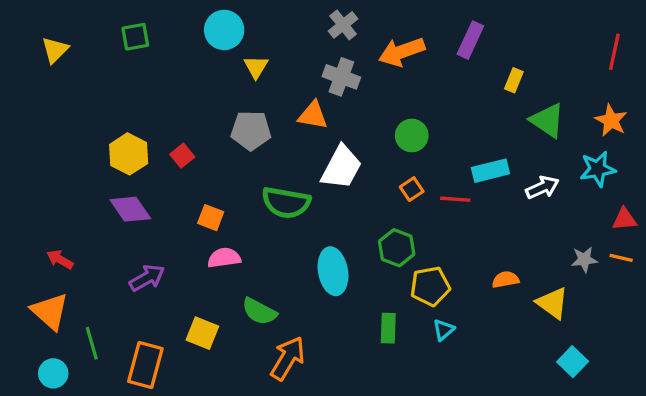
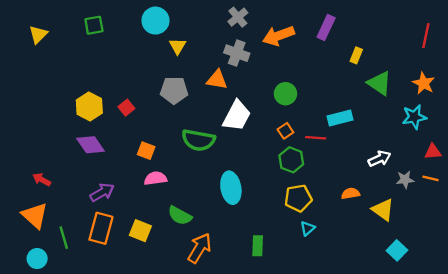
white arrow: (542, 187) -> (379, 159), moved
green hexagon: (397, 248) -> (291, 160), moved
green rectangle: (388, 328) -> (258, 246), moved
orange rectangle: (145, 365) -> (101, 228), moved

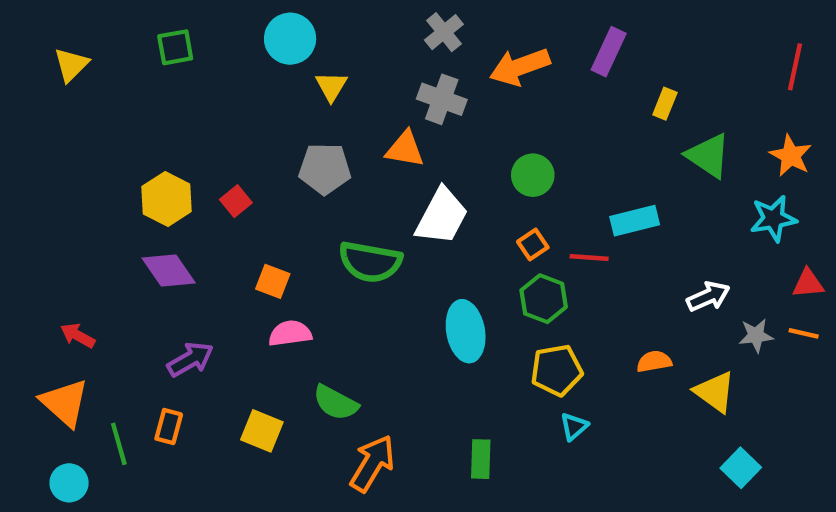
cyan ellipse: (231, 188) -> (466, 331), moved
orange rectangle: (101, 228) -> (169, 427), moved, size x0.6

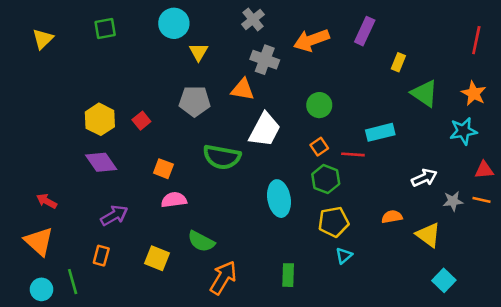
gray cross: (444, 32) -> (253, 19), moved
green line: (119, 444) -> (73, 282), moved

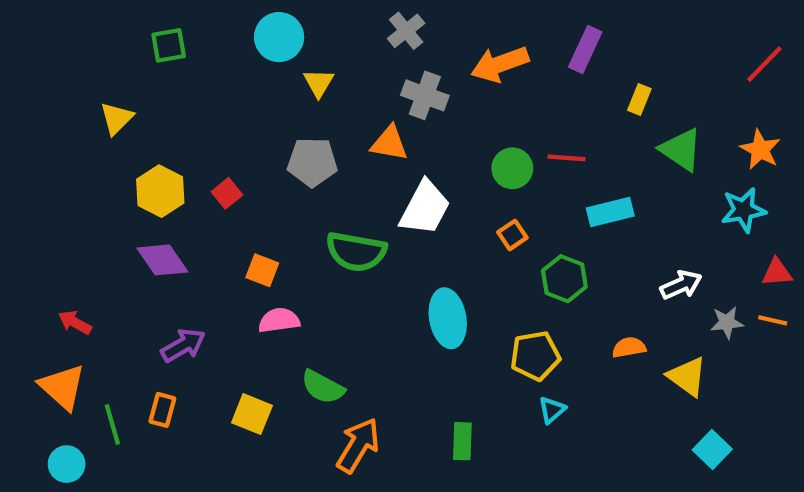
yellow triangle: (43, 39) -> (117, 118), moved
red line: (476, 40) -> (764, 64), turned 32
red line: (353, 154) -> (566, 158), moved
green hexagon: (326, 179) -> (564, 279), moved
green line: (73, 282) -> (112, 424), moved

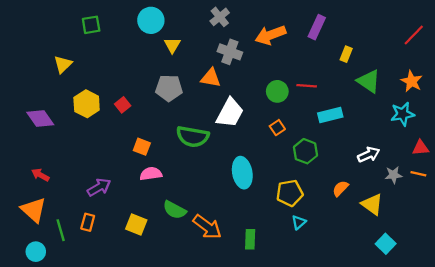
purple diamond: (162, 260) -> (40, 118), moved
orange semicircle: (629, 347) -> (340, 188), turned -36
orange arrow: (358, 445) -> (207, 227), moved, turned 96

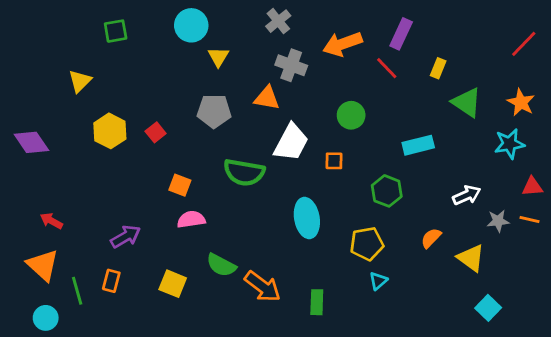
red line: (307, 86) -> (387, 68), moved, turned 42
purple diamond: (40, 118) -> (31, 142), moved
orange square: (277, 128) -> (334, 161), moved, turned 35

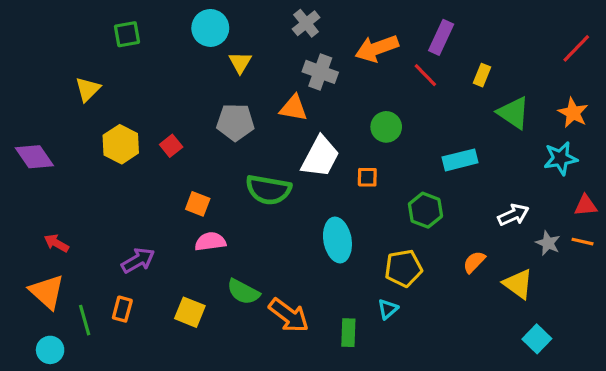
gray star: (498, 221) -> (548, 243), turned 30
cyan triangle: (378, 281) -> (388, 309), moved

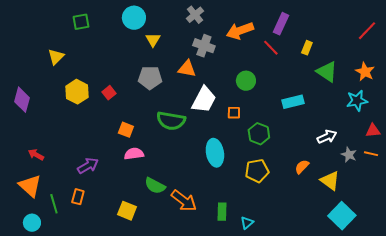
purple diamond: (34, 157) -> (22, 100), turned 50
green hexagon: (425, 210) -> (259, 134), moved
cyan triangle: (388, 309) -> (247, 223), moved
yellow square: (190, 312) -> (127, 211), moved
cyan square: (537, 339) -> (342, 216), size x1.5

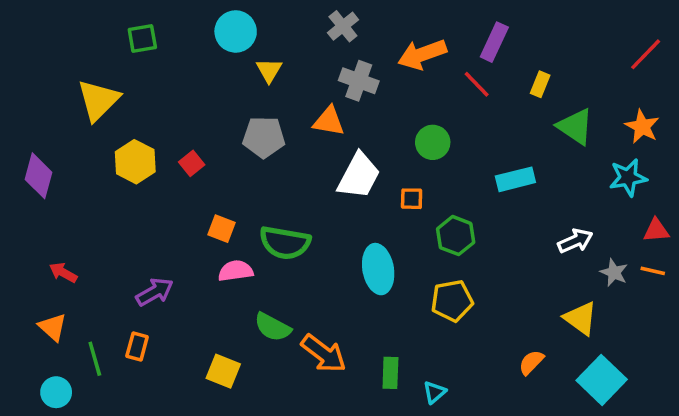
yellow triangle: (56, 57) -> (98, 100), size x1.5
green semicircle: (171, 121) -> (285, 243), moved
orange semicircle: (302, 167) -> (531, 362), moved
orange triangle: (30, 186) -> (53, 327), size x0.7

